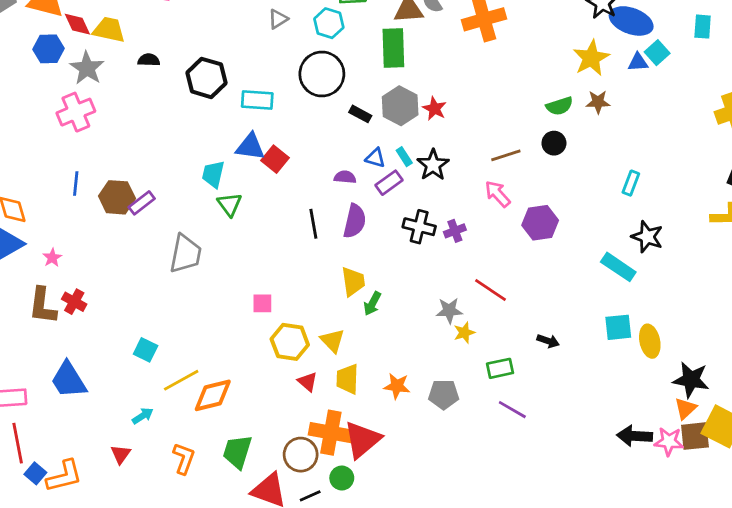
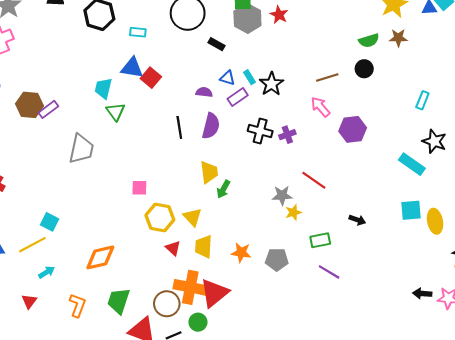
cyan rectangle: (257, 100) -> (138, 32), size x0.7
gray hexagon: (400, 106) -> (247, 18), moved
red star: (434, 109) -> (279, 15), moved
yellow line: (181, 380) -> (32, 245), moved
black arrow: (635, 436) -> (422, 293), size x0.7

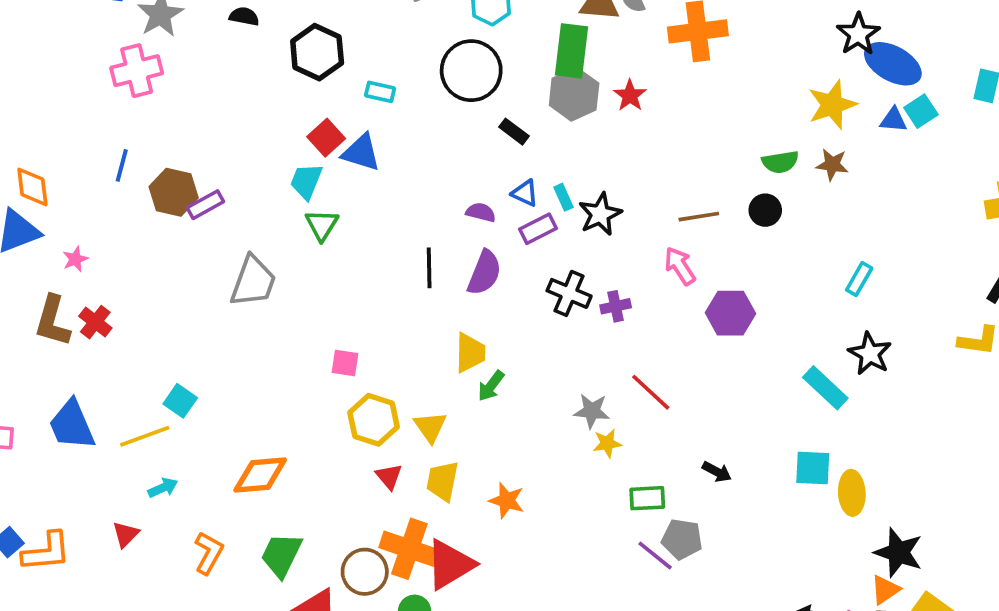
red square: (151, 78) -> (326, 138), moved
gray pentagon: (277, 259) -> (682, 539), moved

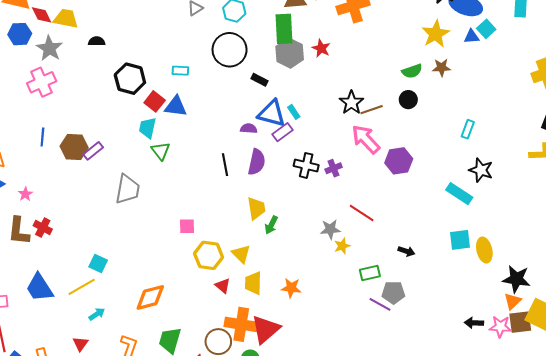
black hexagon: (317, 52) -> (130, 79), moved
blue triangle: (525, 193) -> (272, 113), size x1.8
black star: (600, 214) -> (351, 103), moved
pink arrow: (680, 266) -> (366, 139), size x1.4

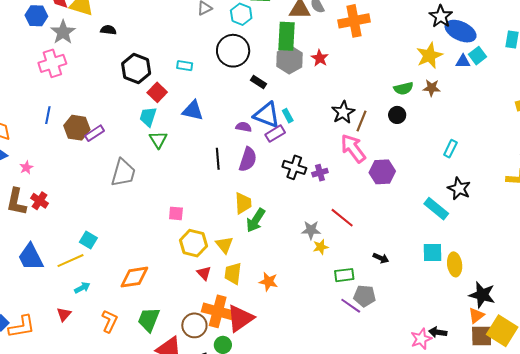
blue triangle: (176, 106) -> (193, 110), moved
brown line: (372, 110) -> (362, 121), turned -55
green arrow: (271, 225) -> (256, 220), size x1.4
pink star: (500, 327) -> (421, 339), moved, turned -30

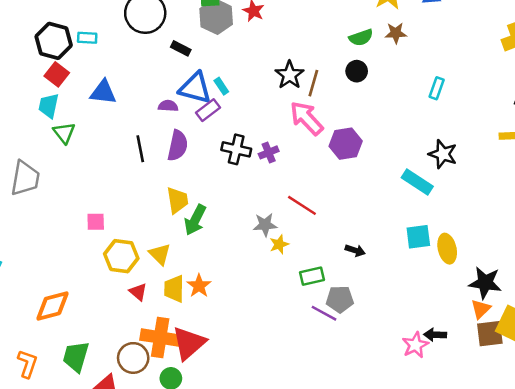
black hexagon: (136, 69) -> (54, 41), moved
cyan rectangle: (450, 149) -> (437, 88), moved
orange star: (268, 282) -> (199, 286), moved, turned 30

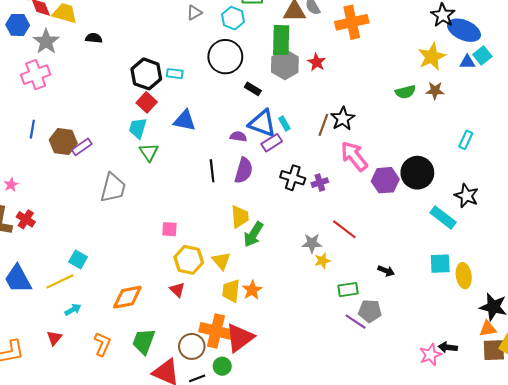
black circle: (357, 71) -> (417, 173), moved, size x1.8
brown line: (313, 83) -> (323, 125), moved
red triangle: (138, 292) -> (177, 290), moved
orange triangle: (481, 309) -> (488, 329), turned 30

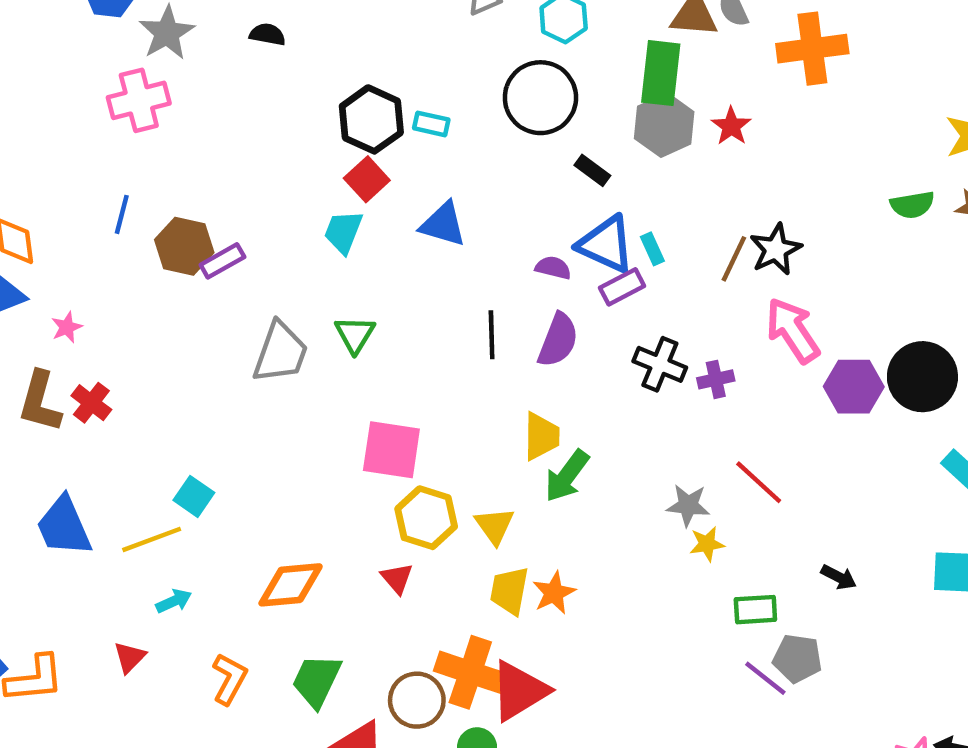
green triangle: (149, 152) -> (355, 334), moved
pink square: (169, 229) -> (391, 450), size x1.8

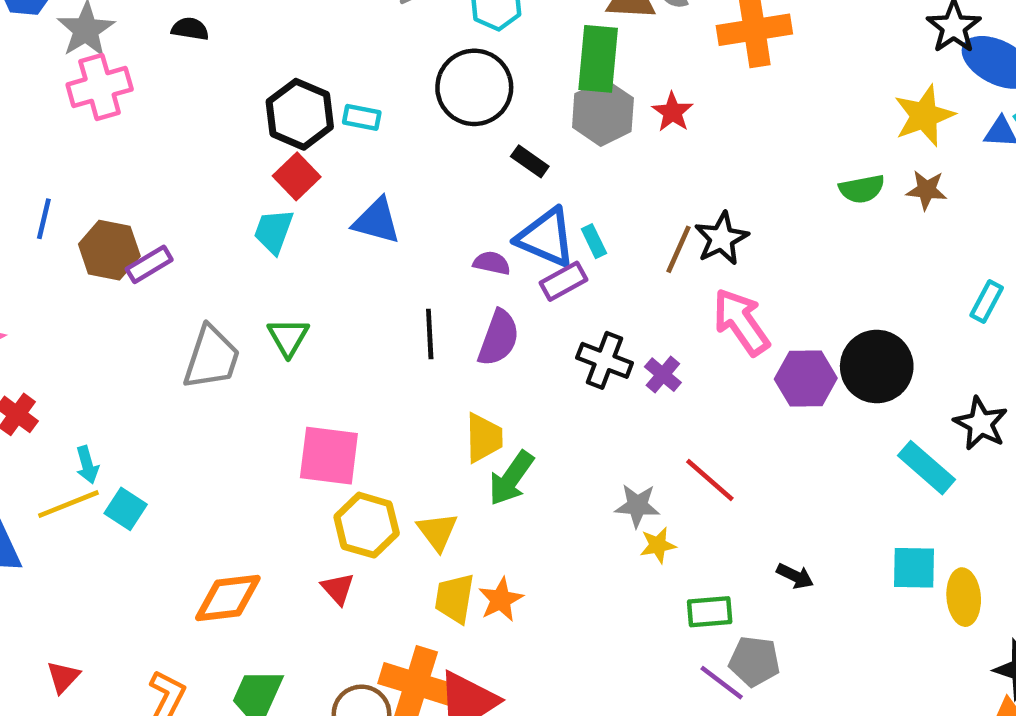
pink cross: (139, 100) -> (100, 87), moved
purple cross: (716, 379) -> (663, 375), turned -36
yellow line: (152, 539) -> (68, 504), moved
cyan arrow: (174, 601) -> (87, 465), moved, turned 100

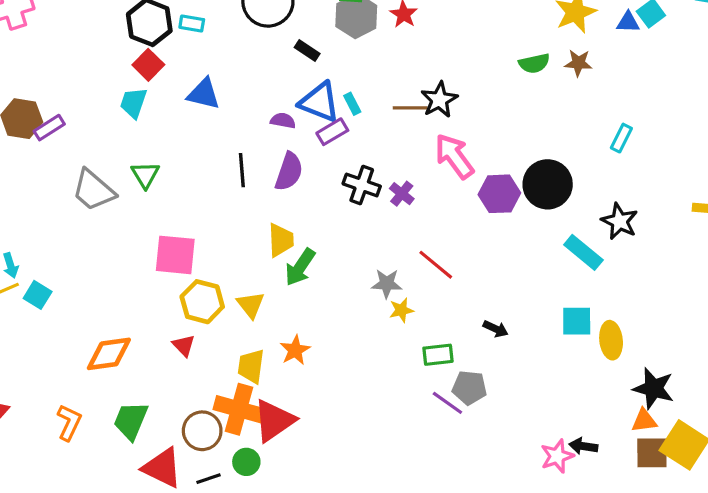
brown line: (678, 249) -> (410, 108), turned 68
gray trapezoid: (212, 358) -> (93, 190), turned 114
yellow trapezoid: (455, 598) -> (251, 366), moved

